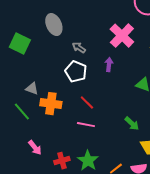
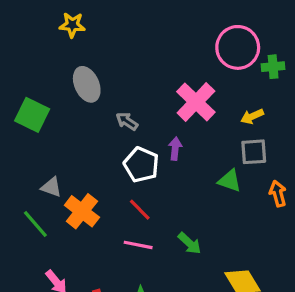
white pentagon: (76, 72) -> (141, 165), moved
orange cross: (51, 104) -> (82, 211), turned 30
green arrow: (132, 124) -> (190, 243), moved

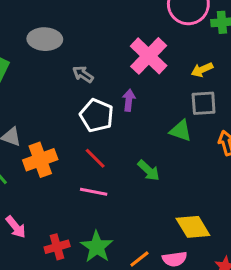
gray ellipse: (87, 84) -> (45, 39), turned -64
orange cross: (82, 211) -> (40, 160), turned 32
green arrow: (190, 243) -> (149, 170), moved

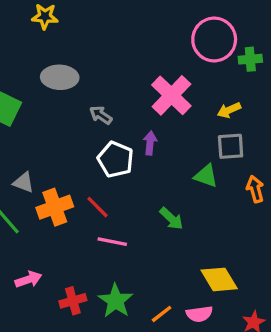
red line: (95, 158) -> (97, 207), moved
pink arrow: (16, 227) -> (28, 279), turned -70

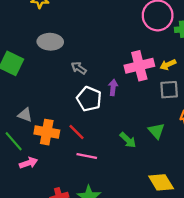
pink cross: (171, 95) -> (139, 66), moved, turned 32
green triangle: (206, 176) -> (156, 131), moved, turned 30
orange cross: (55, 207) -> (47, 132), turned 30
pink arrow: (28, 279) -> (28, 163), moved

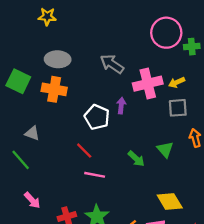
gray arrow: (79, 68) -> (112, 64), moved, size x1.5
orange cross: (47, 132) -> (54, 89), moved
pink arrow: (28, 163) -> (32, 200), moved, turned 66

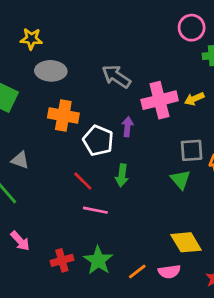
yellow star: (47, 17) -> (31, 39), moved
pink circle: (166, 33) -> (192, 28), moved, size x0.7
orange cross: (54, 89) -> (63, 115), moved
gray square: (178, 108) -> (192, 150), moved
green arrow: (136, 159) -> (122, 175), moved, turned 54

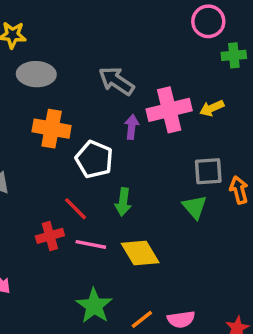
purple arrow: (127, 127) -> (132, 127), moved
yellow diamond: (186, 242) -> (140, 253), moved
red cross: (62, 260) -> (50, 236), moved

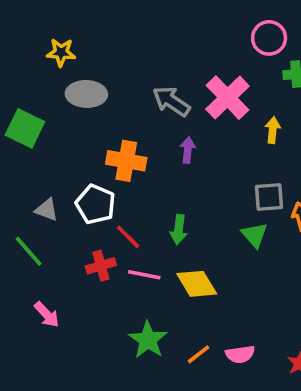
yellow arrow: (212, 108) -> (273, 130), turned 120
pink cross: (169, 110) -> (227, 98), moved, turned -30
orange cross: (52, 129) -> (126, 161), moved
white pentagon: (94, 159) -> (95, 204), moved

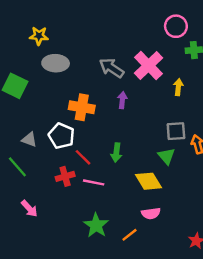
yellow diamond: (197, 284) -> (149, 181), moved
pink semicircle: (240, 354) -> (151, 213), moved

